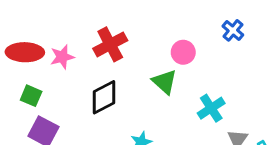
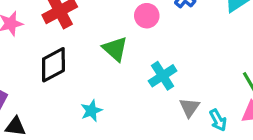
pink circle: (183, 52) -> (147, 16), moved

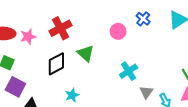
green triangle: (115, 49) -> (86, 53), moved
cyan star: (91, 111) -> (72, 95), moved

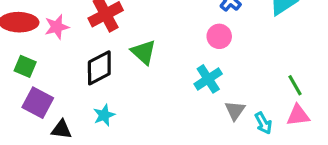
pink circle: (118, 31) -> (219, 36), moved
cyan star: (72, 95) -> (104, 115), moved

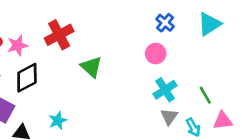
black diamond: (99, 68) -> (27, 78), moved
cyan cross: (208, 79) -> (165, 90), moved
green line: (295, 85) -> (205, 95), moved

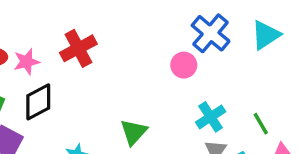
blue cross: (165, 23) -> (211, 33), size x1.6
pink circle: (156, 54) -> (184, 65), moved
green triangle: (91, 67) -> (134, 132), moved, turned 30

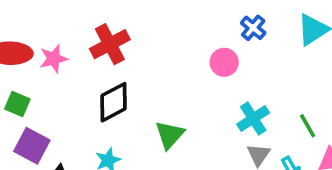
blue cross: (211, 33) -> (253, 28), size x0.6
black diamond: (38, 102) -> (113, 102), moved

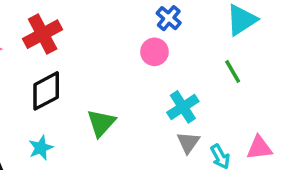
blue cross: (253, 28) -> (169, 18), moved
green line: (308, 126) -> (233, 71), moved

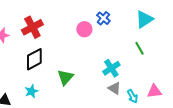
pink circle: (154, 52) -> (84, 29), moved
gray triangle: (188, 142) -> (114, 88), turned -32

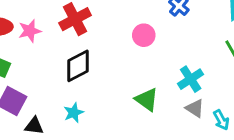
pink circle: (84, 29) -> (144, 35), moved
green triangle: (65, 77) -> (147, 100), moved, turned -36

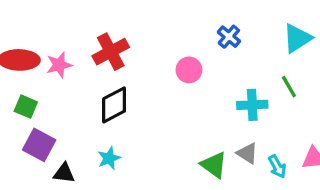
cyan cross: (191, 79) -> (252, 105), moved, turned 30
green triangle: (147, 100) -> (214, 165), moved

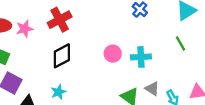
pink circle: (189, 70) -> (113, 54), moved
cyan cross: (252, 105) -> (141, 57), moved

